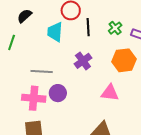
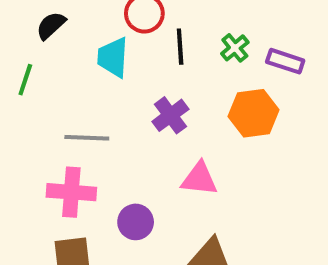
purple circle: (58, 93) -> (136, 222), moved
pink triangle: (110, 93) -> (199, 179), moved

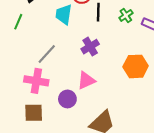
orange hexagon: (254, 113) -> (136, 66), moved
gray line: (87, 138) -> (47, 54), turned -55
pink triangle: (199, 179) -> (86, 80), moved, turned -36

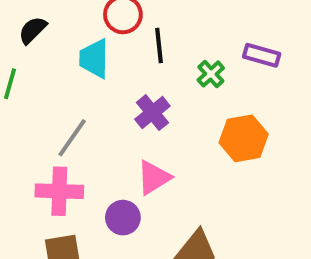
green cross: (126, 15) -> (211, 74), moved

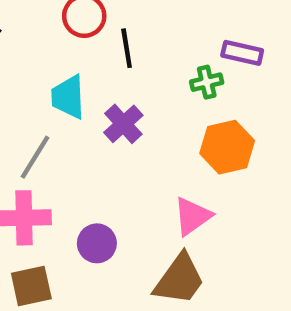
cyan trapezoid: (94, 58) -> (68, 97), moved
green cross: (211, 74) -> (207, 82), moved, turned 32
pink triangle: (154, 178) -> (192, 216), moved

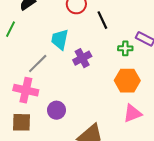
black line: (127, 48) -> (102, 20), moved, turned -30
pink triangle: (192, 216) -> (132, 113), moved

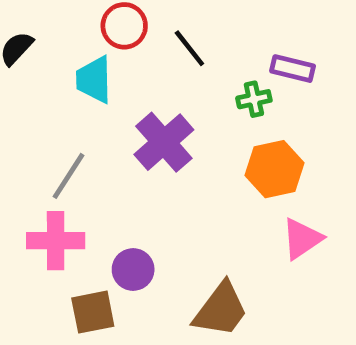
cyan trapezoid: (60, 39) -> (94, 80), moved
purple cross: (82, 58) -> (164, 142), size x1.4
brown square: (21, 122) -> (93, 312), moved

